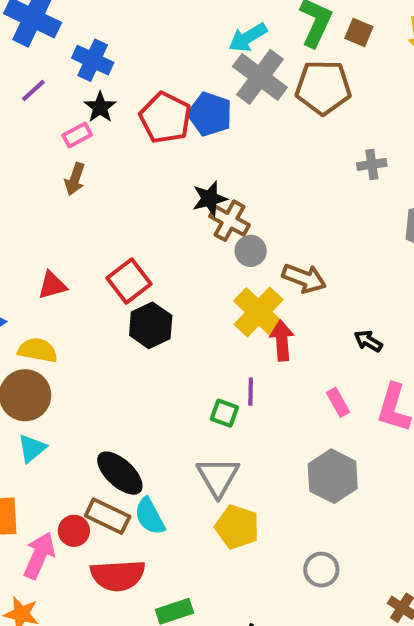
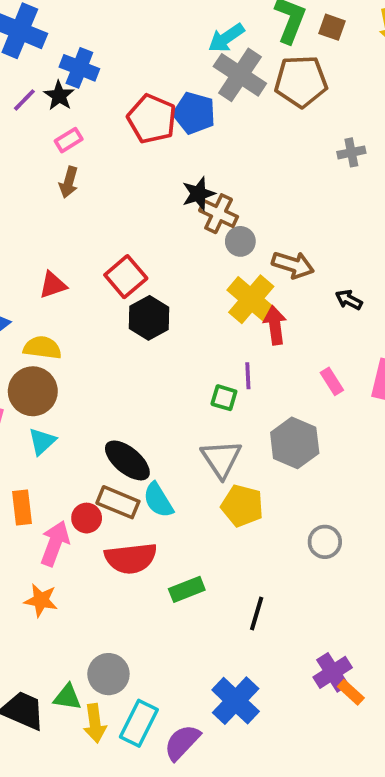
black star: (100, 107) -> (59, 96), moved
black arrow: (368, 341) -> (349, 300), moved
gray hexagon: (333, 476) -> (295, 443), moved

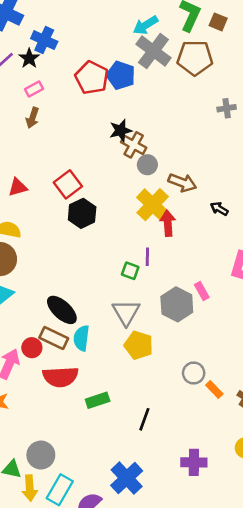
pink rectangle: (332, 381) -> (202, 291), moved
cyan semicircle: (158, 500) -> (81, 338), turned 35
purple cross: (333, 672) -> (194, 462), turned 30
orange rectangle: (351, 692) -> (214, 390), moved

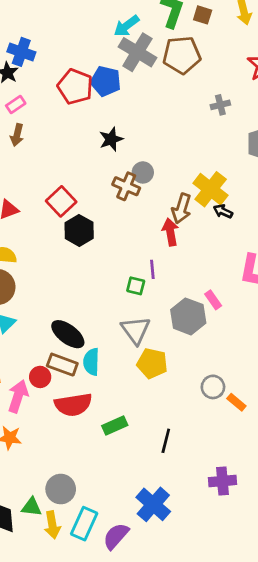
brown cross: (134, 145) -> (126, 186), moved
brown arrow: (182, 183) -> (181, 209), moved, turned 92
yellow cross: (153, 205) -> (211, 189), moved

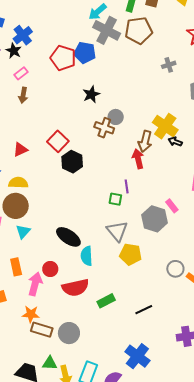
blue cross: (21, 52) -> (23, 35), turned 36
brown rectangle: (62, 365) -> (42, 330), moved
black line: (166, 441) -> (144, 310), turned 54
gray circle: (61, 489) -> (69, 333), moved

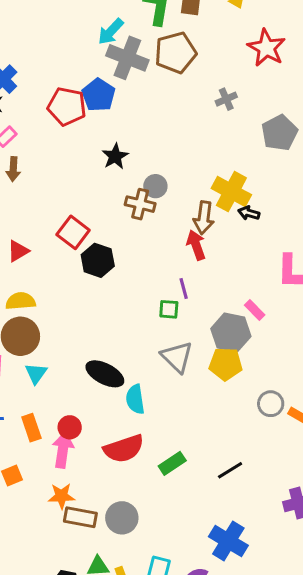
blue pentagon: (85, 53) -> (99, 95), turned 30
yellow pentagon: (131, 254) -> (226, 364), moved
red circle: (50, 269) -> (70, 427), moved

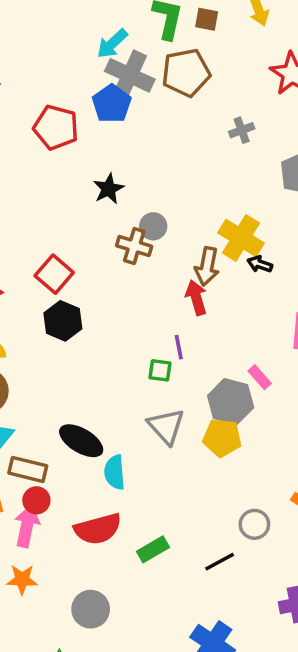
blue pentagon: (99, 95) -> (112, 104), moved
black hexagon: (98, 260) -> (63, 321), moved
gray circle: (271, 404) -> (254, 524), moved
brown rectangle: (80, 517) -> (28, 469), moved

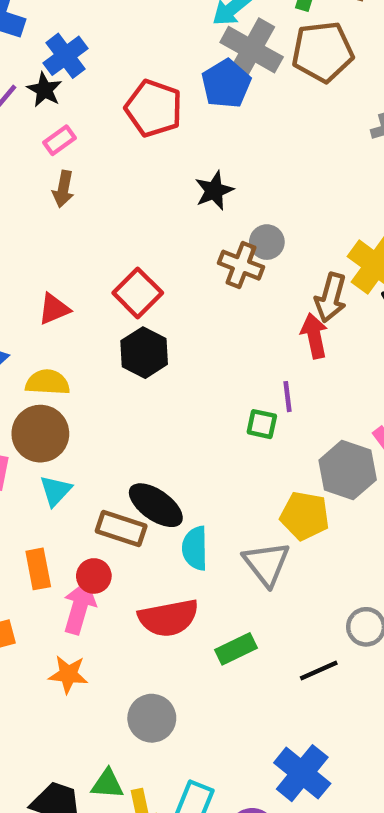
gray triangle: (166, 426) -> (266, 564), moved
yellow pentagon: (222, 438) -> (305, 516), moved
brown rectangle: (28, 469) -> (121, 529), moved

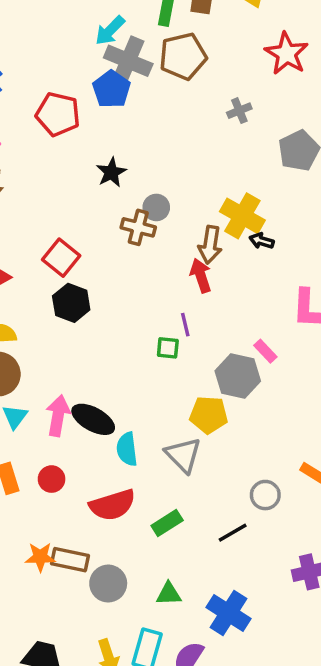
brown rectangle: (121, 529) -> (70, 560), moved
pink arrow: (79, 608) -> (58, 416), moved
green triangle: (107, 784) -> (169, 594), moved

